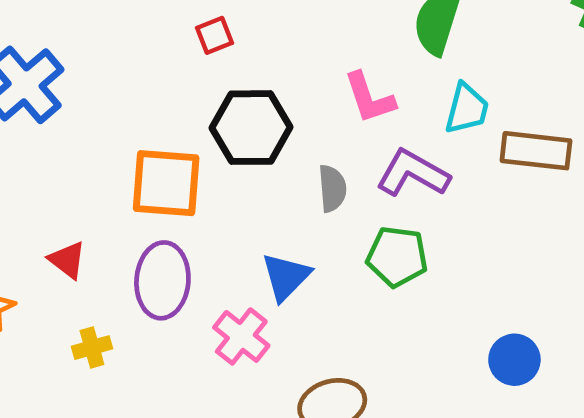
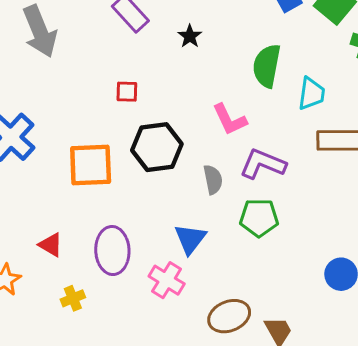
red square: (214, 35) -> (127, 92), turned 30
cyan trapezoid: (467, 109) -> (311, 94), moved
orange square: (166, 183) -> (91, 165), moved

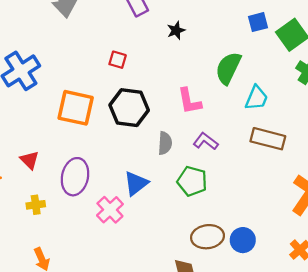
purple L-shape: (263, 164) -> (206, 141), size x0.7
brown ellipse: (229, 316) -> (208, 237), moved

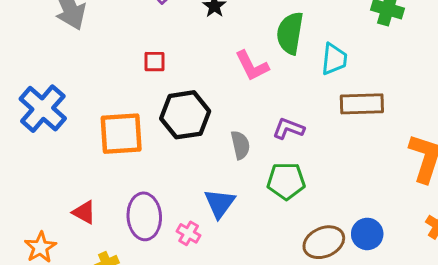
pink L-shape: (189, 101) -> (252, 66), moved
pink cross: (110, 210) -> (189, 233), moved, size x0.7

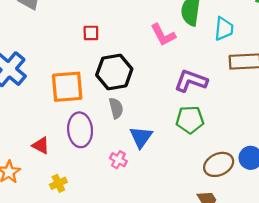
purple L-shape: (288, 129) -> (191, 81), size x1.4
gray semicircle: (240, 145) -> (116, 108), moved
purple ellipse: (144, 216) -> (80, 130), moved

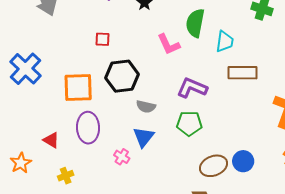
gray semicircle: (116, 108) -> (146, 107), moved, turned 114

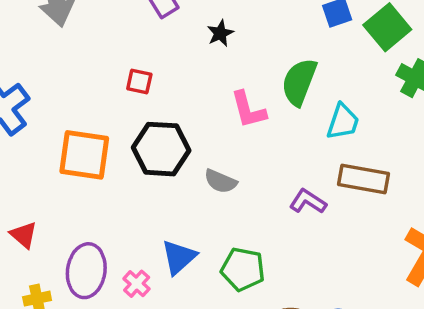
purple L-shape: (192, 88) -> (308, 201), moved, size x0.7
gray semicircle: (146, 107) -> (221, 181), moved
green pentagon: (189, 123) -> (243, 269), moved
purple ellipse: (88, 128) -> (86, 271), moved

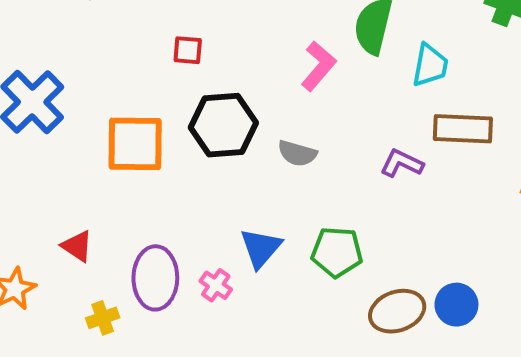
pink L-shape: (248, 110) -> (318, 66), turned -117

